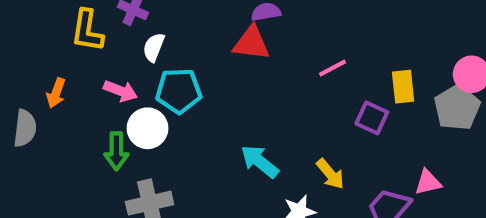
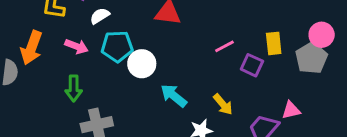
white semicircle: (154, 47) -> (100, 16), turned 36
pink line: (332, 68) -> (224, 46), moved
orange arrow: (56, 93) -> (32, 48), size x1.6
white circle: (147, 128) -> (142, 64), moved

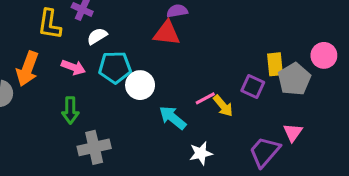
pink line: (224, 46) -> (205, 98), moved
gray pentagon: (311, 58) -> (294, 79), moved
yellow arrow: (223, 104) -> (223, 106), moved
pink triangle: (291, 110) -> (293, 133), turned -42

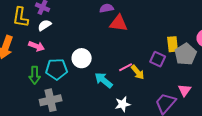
red triangle: (167, 33) -> (119, 23), moved
white semicircle: (97, 36) -> (45, 25), moved
cyan pentagon: (115, 67) -> (57, 69), moved

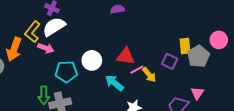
yellow L-shape: (21, 17) -> (32, 32), moved, turned 30
red triangle: (119, 23) -> (126, 56), moved
white semicircle: (45, 25) -> (54, 27), size x1.6
green arrow: (35, 75) -> (44, 95), moved

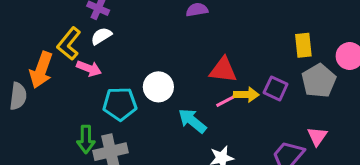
white semicircle: (54, 27) -> (101, 36), size x0.6
yellow rectangle: (185, 46) -> (303, 45), moved
red triangle: (126, 56) -> (223, 70), moved
yellow arrow: (149, 75) -> (246, 95), moved, turned -49

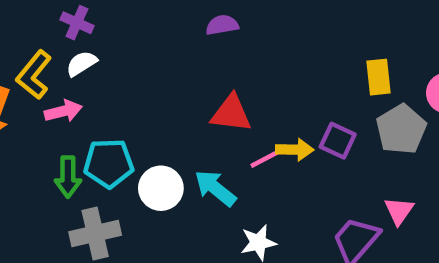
pink arrow: (89, 68) -> (63, 111), turned -35
red triangle: (223, 70) -> (231, 113), moved
white circle: (158, 87) -> (161, 188), moved
green arrow: (86, 139) -> (68, 177), moved

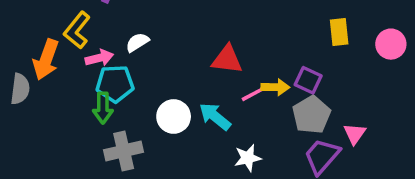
white semicircle: (82, 63) -> (137, 42), moved
gray pentagon: (401, 129) -> (312, 115), moved
cyan pentagon: (109, 163) -> (115, 84), moved

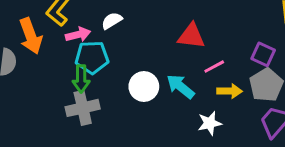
orange arrow: (46, 60) -> (31, 36), turned -40
yellow arrow: (275, 87) -> (229, 91), moved
gray cross: (124, 151) -> (83, 108), moved

